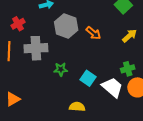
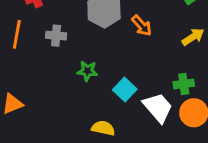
gray cross: (36, 48) -> (56, 36), size x0.6

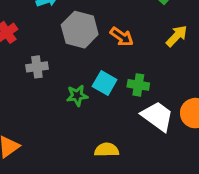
green cross: (184, 84) -> (138, 85), moved, turned 30
cyan square: (125, 89) -> (105, 83), moved

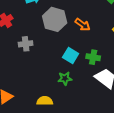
green star: (77, 96) -> (65, 78), moved
yellow semicircle: (107, 150) -> (45, 101), moved

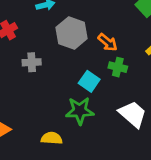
green cross: (93, 57) -> (118, 67), moved
green star: (65, 78) -> (80, 111), size x1.5

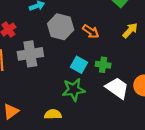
gray cross: (32, 62) -> (30, 54), size x1.6
green cross: (118, 67) -> (103, 65), moved

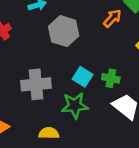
orange arrow: (91, 31) -> (112, 18), moved, turned -84
gray cross: (30, 54) -> (36, 84), moved

